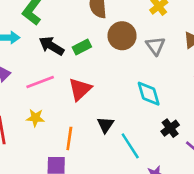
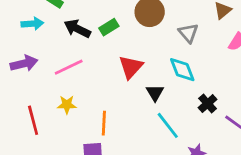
gray triangle: (155, 46) -> (188, 33), moved
red triangle: (80, 89) -> (131, 67), moved
black triangle: (105, 125) -> (155, 93), moved

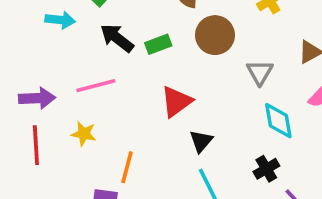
purple arrow: (24, 63) -> (37, 98), moved
cyan diamond: (182, 70) -> (278, 121), moved

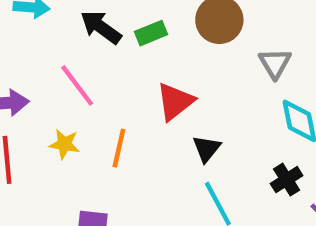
pink line: (96, 86) -> (77, 85), turned 69
orange line: (127, 167) -> (119, 148), moved

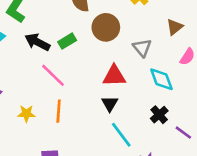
pink line: (77, 85) -> (53, 75), moved
red triangle: (175, 102) -> (114, 76), moved, turned 45

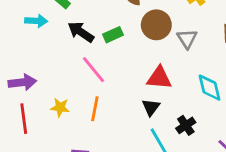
gray triangle: (142, 48) -> (187, 39), moved
black cross: (159, 115) -> (186, 125), moved

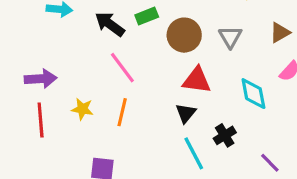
brown circle: (156, 25) -> (184, 35), moved
green rectangle: (113, 35) -> (147, 16), moved

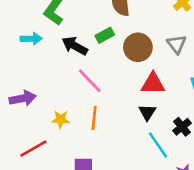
red line: (41, 120) -> (34, 148), moved, turned 72

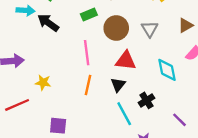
black arrow: (75, 46) -> (48, 23), moved
pink line: (90, 81) -> (87, 53), moved, turned 30
orange line: (94, 118) -> (88, 85), moved

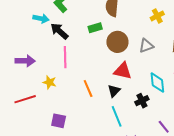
gray triangle: (150, 29) -> (146, 46), turned 35
pink line: (87, 53) -> (65, 57), moved
orange line: (88, 85) -> (88, 88), turned -42
black cross: (147, 100) -> (142, 101), moved

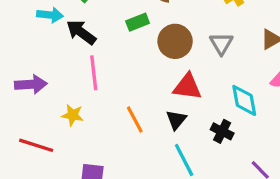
gray triangle: (146, 46) -> (221, 43), turned -35
red line: (25, 99) -> (36, 145), turned 40
black cross: (142, 101) -> (222, 131), turned -32

